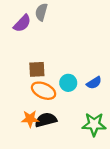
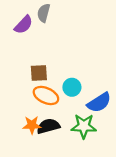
blue semicircle: (94, 83) -> (99, 103), moved, size x1.5
green star: (94, 124) -> (84, 126), moved

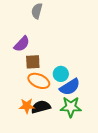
purple semicircle: (24, 25) -> (22, 44), moved
blue semicircle: (99, 103) -> (70, 87), moved

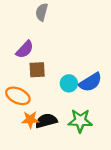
orange ellipse: (39, 81) -> (18, 96), moved
blue semicircle: (70, 87) -> (90, 82), moved

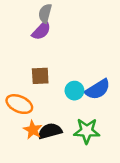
purple semicircle: (25, 49) -> (41, 31), moved
orange star: (30, 120) -> (33, 130), turned 30

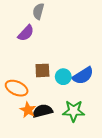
purple semicircle: (41, 31) -> (26, 33), moved
brown square: (40, 76) -> (42, 70), moved

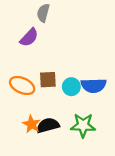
blue semicircle: (83, 76) -> (94, 86), turned 30
orange ellipse: (17, 88) -> (22, 86), moved

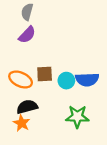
gray semicircle: (43, 13) -> (27, 12), moved
orange star: (31, 124) -> (22, 123), moved
black semicircle: (48, 125) -> (27, 107), moved

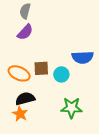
blue semicircle: (87, 79) -> (83, 57), moved

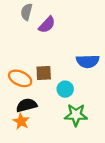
purple semicircle: (25, 32) -> (47, 25), moved
cyan circle: (61, 74) -> (65, 89), moved

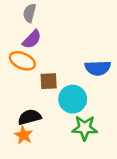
purple semicircle: (47, 25) -> (32, 39), moved
orange ellipse: (20, 78) -> (22, 61), moved
cyan circle: (65, 89) -> (73, 99), size x1.5

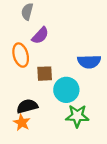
purple semicircle: (32, 39) -> (40, 35), moved
orange ellipse: (22, 61) -> (21, 55), turned 50

